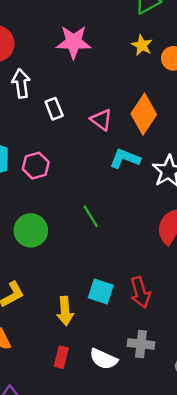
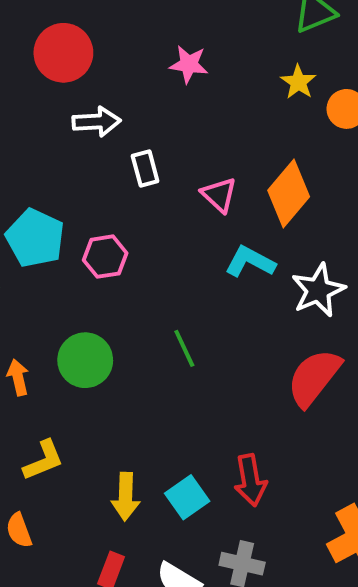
pink star: (74, 42) -> (189, 64), size x0.7
white arrow: (21, 84) -> (97, 122), turned 88
cyan square: (101, 291) -> (187, 497), moved, turned 30

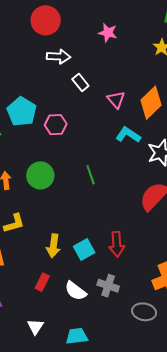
white rectangle: (145, 168) -> (80, 83), turned -30

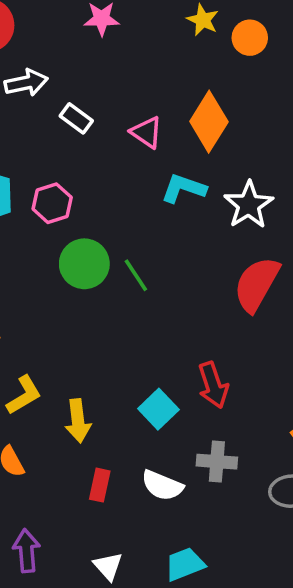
green circle: (40, 175) -> (84, 264), moved
yellow arrow: (53, 246) -> (78, 421), moved

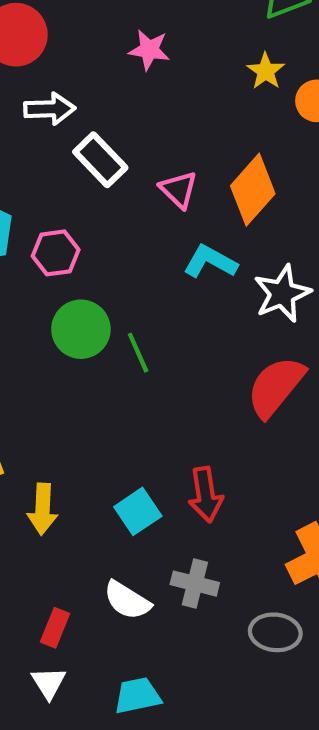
white rectangle: (76, 118) -> (100, 160), size x1.4
red rectangle: (100, 485) -> (55, 628), moved

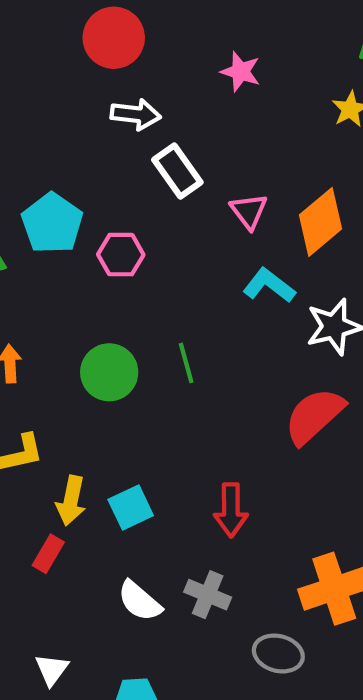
green circle: (81, 329) -> (109, 372), moved
cyan square: (138, 511) -> (131, 508), moved
red rectangle: (55, 628) -> (48, 554), moved

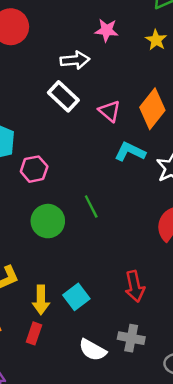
pink star: (241, 72) -> (107, 30), moved
white arrow: (136, 114) -> (75, 60), moved
pink hexagon: (121, 255) -> (34, 169), moved

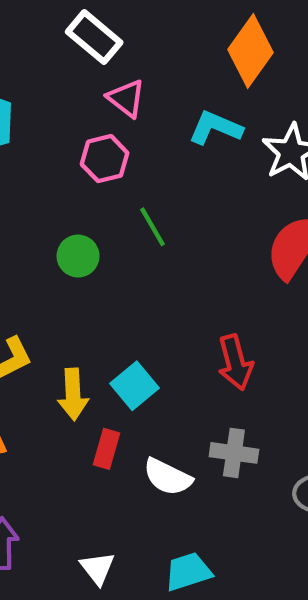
pink triangle: (110, 111) -> (126, 98), moved
pink hexagon: (34, 169) -> (105, 159), moved
green circle: (48, 221) -> (78, 256), size x0.7
red rectangle: (34, 333) -> (107, 449), moved

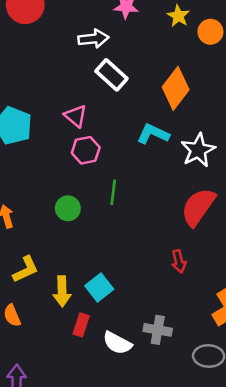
white rectangle: (94, 37) -> (111, 75), moved
pink triangle: (126, 98) -> (76, 116), moved
green line: (152, 227) -> (113, 192), turned 35
red arrow: (235, 362) -> (179, 261), moved, size x0.7

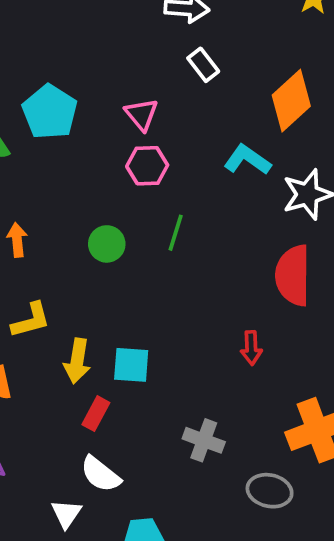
white rectangle: (111, 75) -> (203, 65), size x0.7
red semicircle: (198, 207) -> (293, 275), turned -45
cyan square: (99, 287) -> (131, 365), turned 32
white semicircle: (117, 343) -> (101, 474), moved

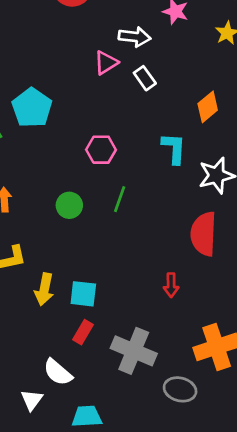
orange diamond: (291, 101) -> (208, 107), size x0.7
pink triangle: (141, 114) -> (106, 63), moved, turned 35
cyan L-shape: (247, 160) -> (174, 148), turned 56
red rectangle: (96, 414) -> (83, 332), moved
gray cross: (204, 440) -> (134, 351), size x1.5

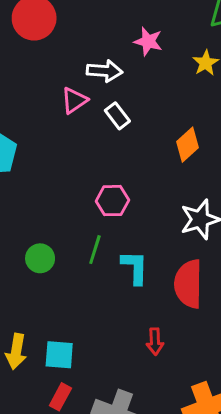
cyan L-shape: (174, 148) -> (135, 267), moved
pink hexagon: (101, 150) -> (112, 201), moved

